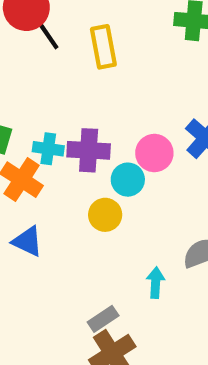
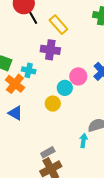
yellow rectangle: (103, 47) -> (58, 25), turned -36
purple cross: (89, 150) -> (50, 50), moved
cyan arrow: (156, 283) -> (83, 141), moved

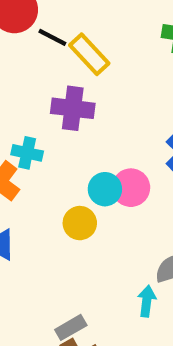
black line: (33, 17) -> (52, 37), moved, turned -32
pink circle: (78, 76) -> (131, 188), moved

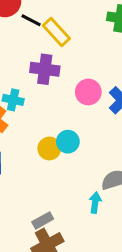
pink circle: (131, 188) -> (88, 92), moved
cyan circle: (105, 189) -> (68, 142), moved

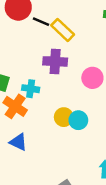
yellow circle: (49, 148) -> (64, 117), moved

